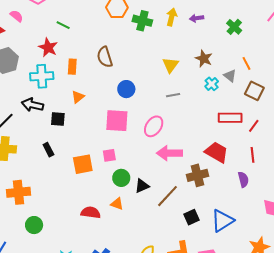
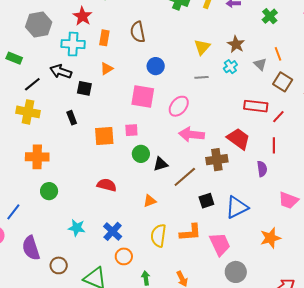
cyan cross: (212, 84) -> (230, 67), moved
orange triangle: (117, 204) -> (150, 201), moved, turned -48

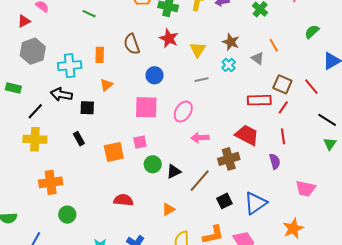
red star: (82, 16) -> (169, 38), moved
brown square: (283, 82) -> (282, 84), moved
pink arrow: (192, 134) -> (200, 138), size x0.7

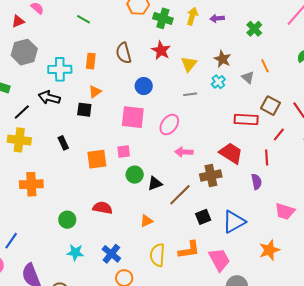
red line: (283, 107) -> (279, 134), moved
black square: (87, 108) -> (84, 110), moved
green circle: (67, 215) -> (67, 220), moved

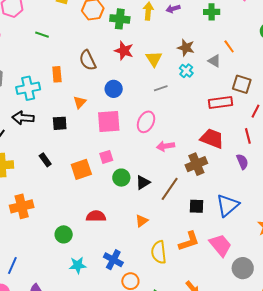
green cross: (254, 29) -> (212, 12), turned -35
orange triangle: (95, 92) -> (80, 102), moved
black square: (203, 217) -> (196, 206), turned 35

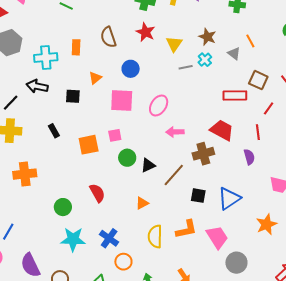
gray line: (161, 88) -> (186, 67), moved
red semicircle: (96, 216) -> (97, 193), turned 54
cyan star: (78, 265) -> (73, 239), size x1.4

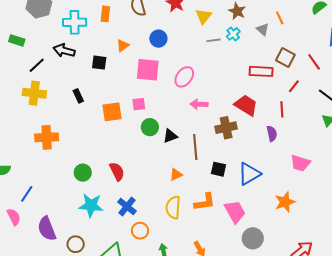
brown line: (174, 175) -> (195, 147), turned -50
red semicircle: (97, 193) -> (117, 171), moved
orange triangle: (142, 203) -> (176, 175), moved

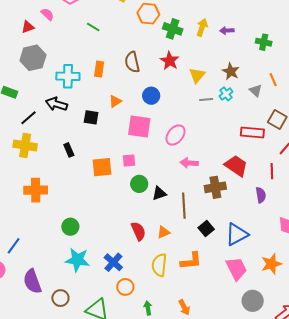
black square: (219, 169) -> (206, 229), turned 35
red semicircle: (117, 171) -> (138, 231), moved
pink trapezoid: (235, 212) -> (236, 269), moved
gray circle: (253, 238) -> (253, 301), moved

